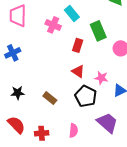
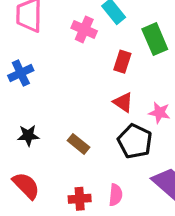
red cross: (42, 133) -> (80, 199), moved

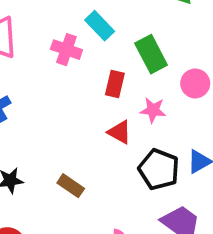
pink star: (159, 113) -> (153, 110), moved
black pentagon: (135, 141) -> (159, 169), moved

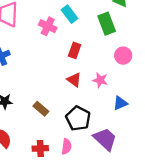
green rectangle: (151, 54) -> (107, 24), moved
pink star: (153, 110) -> (100, 80), moved
black pentagon: (159, 169) -> (78, 118), moved

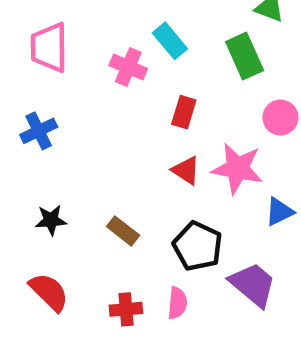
pink star: (100, 80) -> (237, 168), size x1.6

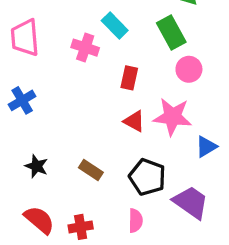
pink circle: (280, 118) -> (189, 69), moved
black star: (51, 220) -> (36, 166), turned 30
red cross: (126, 309) -> (81, 227), moved

